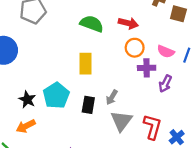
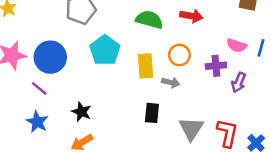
orange circle: (135, 48) -> (179, 55), moved
cyan pentagon: (56, 95) -> (105, 50), moved
gray arrow: (112, 97) -> (171, 82), moved, turned -104

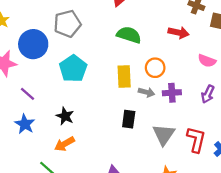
red arrow: (191, 16) -> (179, 32), moved
cyan pentagon: (105, 50) -> (73, 69), moved
blue circle: (50, 57) -> (33, 44), moved
purple cross: (216, 66) -> (172, 93), moved

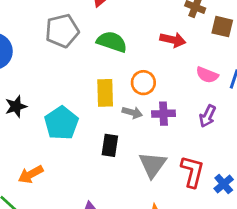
gray pentagon: (67, 24) -> (62, 31), moved
cyan pentagon: (73, 69) -> (61, 123), moved
black star: (65, 116) -> (16, 106), moved, turned 30

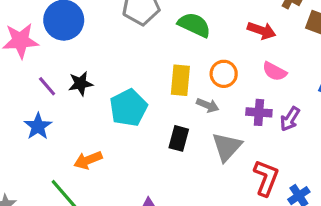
pink semicircle: (207, 75) -> (274, 71), moved
purple cross: (163, 114) -> (259, 112), moved
gray triangle: (153, 165) -> (227, 147), moved

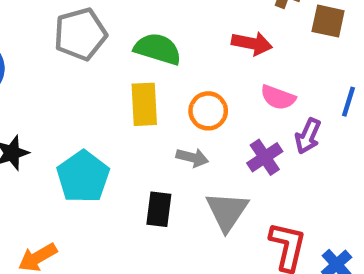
yellow rectangle: (180, 80) -> (144, 104), moved
purple cross: (259, 112) -> (265, 157), turned -30
purple arrow: (290, 119) -> (308, 136), moved

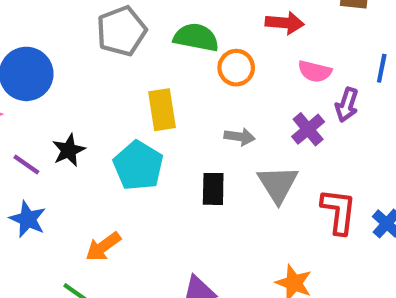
yellow rectangle: (144, 104) -> (162, 110), moved
orange circle: (208, 111) -> (236, 68), moved

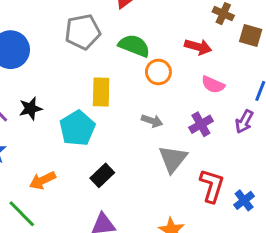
purple arrow: (347, 105) -> (244, 122), moved
black rectangle: (213, 189) -> (102, 175), moved, turned 35

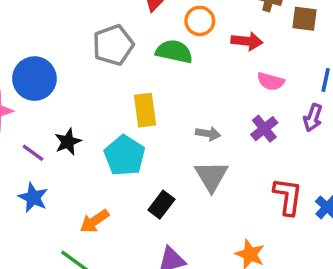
orange circle: (158, 72) -> (200, 21), moved
gray triangle: (173, 159) -> (211, 176), moved

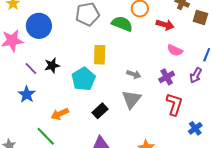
red L-shape: (288, 196) -> (174, 104), moved

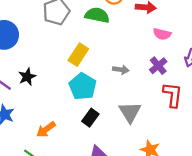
yellow rectangle: (100, 55) -> (78, 55), turned 42
cyan pentagon: (83, 79) -> (83, 86), moved
gray triangle: (132, 99) -> (130, 112), moved

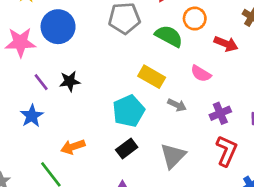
pink semicircle: (162, 34) -> (201, 74), moved
yellow rectangle: (78, 55) -> (152, 77), moved, turned 70

